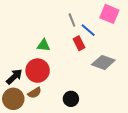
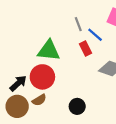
green triangle: (44, 45) -> (49, 51), size x1.6

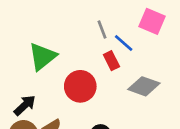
green triangle: (49, 51) -> (42, 57), moved, turned -45
red circle: (42, 77) -> (80, 86), moved

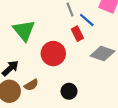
green triangle: (42, 57) -> (24, 30), turned -30

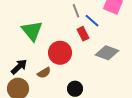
brown semicircle: (31, 85) -> (44, 73), moved

